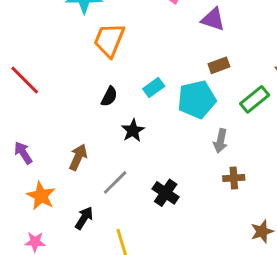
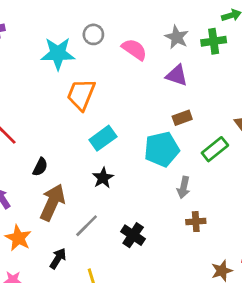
cyan rectangle: (154, 88) -> (103, 138), moved, size x1.4
black semicircle: (109, 96) -> (40, 167), moved
brown arrow: (78, 157) -> (52, 202), size x1.5

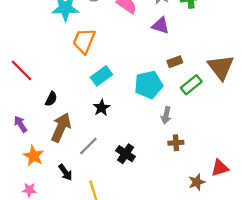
brown rectangle: (182, 118) -> (175, 62), moved
black arrow: (58, 258) -> (65, 172), turned 112

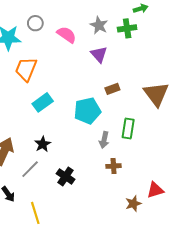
purple triangle: (161, 26) -> (99, 54), turned 30
green rectangle: (191, 85) -> (128, 128), moved, turned -42
black star: (101, 108) -> (43, 144), moved

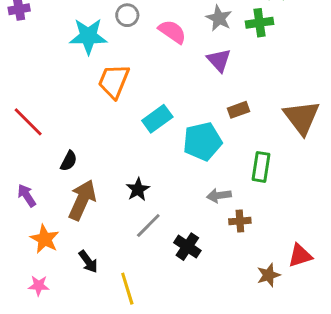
cyan rectangle: (43, 102) -> (157, 119), moved
gray arrow: (104, 140) -> (219, 195), moved, turned 70
gray line: (30, 169) -> (148, 226), moved
black cross: (66, 176) -> (187, 247), moved

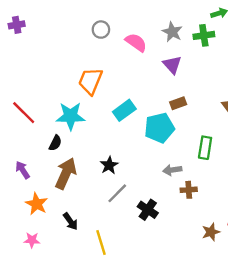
cyan star: (88, 36) -> (71, 116), moved
brown rectangle: (238, 110) -> (178, 103), moved

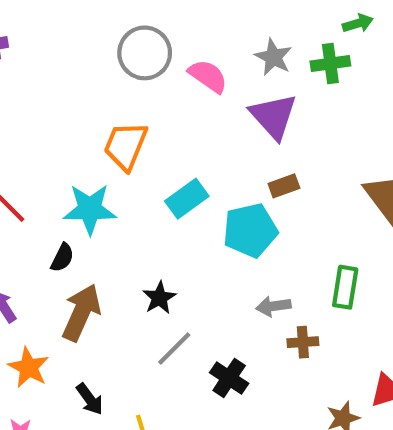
gray circle: (101, 30) -> (145, 53), size x1.6
purple triangle: (172, 65) -> (273, 116), size x1.4
green rectangle: (205, 148) -> (345, 287), moved

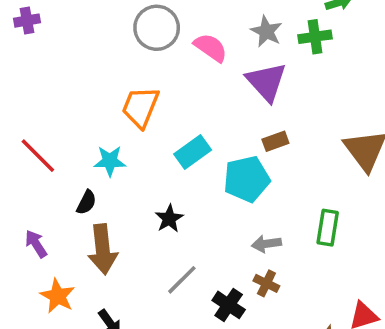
cyan star: (90, 209) -> (110, 161), size x0.7
black star: (159, 298) -> (169, 219), moved
brown arrow: (81, 313) -> (103, 249), turned 150
brown cross: (303, 342) -> (266, 283), moved, turned 30

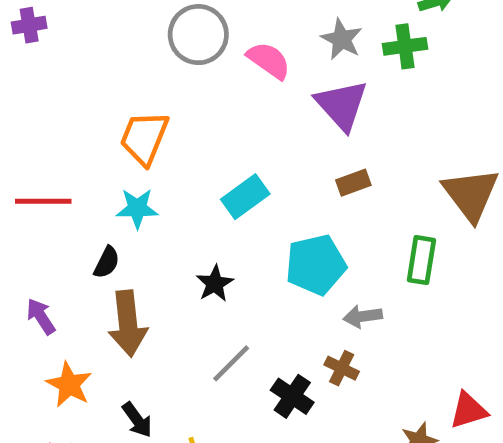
orange trapezoid: (140, 107) -> (144, 138), moved
red line: (38, 156) -> (43, 201), turned -45
cyan pentagon: (247, 179) -> (316, 265), moved
green rectangle: (328, 228) -> (421, 260), moved
gray arrow: (266, 244) -> (363, 316), moved

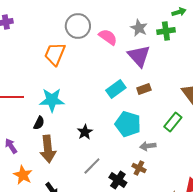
orange trapezoid: (144, 138) -> (55, 54), moved
cyan rectangle: (245, 197) -> (116, 89), moved
cyan star: (137, 208) -> (52, 100), size x1.4
green rectangle: (421, 260) -> (173, 122), turned 30
cyan pentagon: (316, 265) -> (128, 124), turned 30

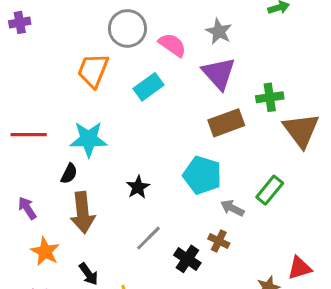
green cross: (166, 31) -> (270, 97), moved
cyan rectangle: (116, 89) -> (148, 87), moved
brown rectangle: (144, 89) -> (226, 123), size x1.6
green rectangle: (173, 122) -> (270, 190), moved
gray arrow: (148, 146) -> (232, 208), turned 35

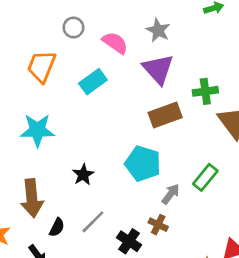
gray circle: (127, 28) -> (73, 27), size x0.6
black semicircle: (69, 174) -> (57, 227), moved
gray arrow: (232, 208) -> (171, 194), turned 100

